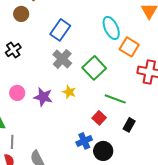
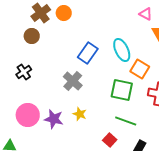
blue rectangle: (60, 30) -> (88, 53), moved
green square: (94, 68) -> (122, 90), moved, turned -35
pink circle: (17, 93) -> (28, 115), size x1.5

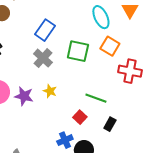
cyan ellipse: (122, 50) -> (101, 17), moved
blue rectangle: (88, 53) -> (45, 30), moved
green square: (122, 90) -> (78, 51), moved

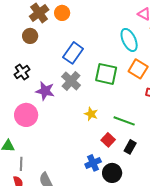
yellow star: (50, 91) -> (91, 114), moved
purple star: (24, 96) -> (45, 91), moved
black rectangle: (110, 124) -> (130, 147), moved

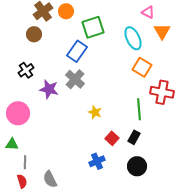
green square: (106, 74) -> (93, 27), moved, turned -30
pink circle: (26, 115) -> (18, 113), moved
green line: (124, 121) -> (139, 109), moved, turned 65
black rectangle: (130, 147) -> (134, 137), moved
black circle: (112, 173) -> (137, 166), moved

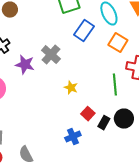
blue rectangle: (77, 51) -> (84, 31), moved
black rectangle: (134, 137) -> (104, 123), moved
black circle: (137, 166) -> (124, 119), moved

